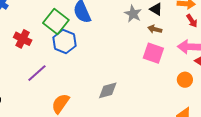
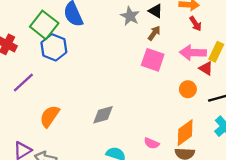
brown arrow: (155, 29) -> (154, 33), turned 112
gray diamond: (108, 90) -> (103, 115), moved

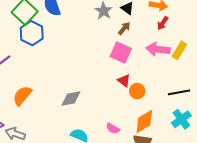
red arrow: (195, 24) -> (163, 23), turned 64
red triangle: (206, 68) -> (124, 81), moved
orange circle: (188, 89) -> (137, 91), moved

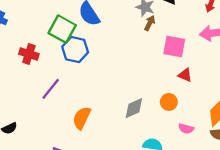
brown arrow: (124, 28) -> (150, 23), moved
orange circle: (137, 91) -> (169, 102), moved

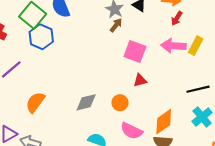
red triangle: (185, 75) -> (140, 80), turned -48
pink semicircle: (186, 129) -> (131, 131), size x1.5

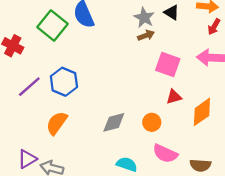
brown arrow: (116, 25) -> (146, 35), turned 32
blue hexagon: (41, 37) -> (64, 82), moved
orange diamond: (164, 122) -> (202, 112), moved

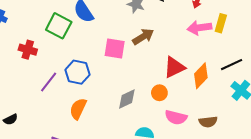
brown arrow: (146, 35) -> (143, 37), moved, size x1.5
pink square: (168, 65) -> (115, 48), moved
red triangle: (174, 97) -> (174, 67), size x1.6

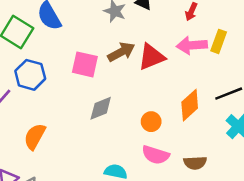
red triangle: (174, 67) -> (151, 57), moved
blue hexagon: (78, 72) -> (30, 75), moved
orange circle: (159, 93) -> (151, 122), moved
gray diamond: (127, 99) -> (101, 108), moved

